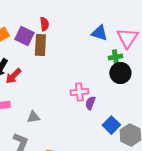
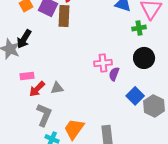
black circle: (120, 73) -> (144, 58), moved
red arrow: (13, 76) -> (37, 89), moved

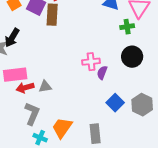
pink rectangle: (27, 76) -> (15, 75), size x1.6
red arrow: (37, 89) -> (25, 88), turned 30
blue square: (135, 96) -> (115, 103), moved

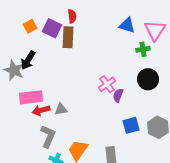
pink cross: (91, 62) -> (107, 84), turned -30
blue square: (115, 103) -> (131, 125), turned 30

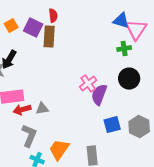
blue triangle: (127, 25) -> (121, 21), moved
purple semicircle: (118, 95) -> (99, 95), size x1.5

